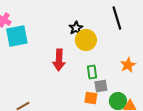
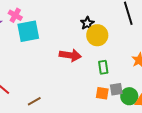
red arrow: (59, 60) -> (70, 55), turned -85
gray square: (101, 86) -> (116, 89), moved

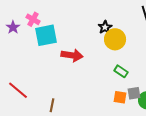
red arrow: (70, 55) -> (72, 55), moved
green rectangle: (103, 67) -> (121, 71), turned -48
brown line: (34, 101) -> (52, 105), turned -48

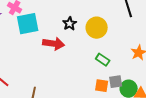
black star: (105, 27) -> (70, 24), moved

